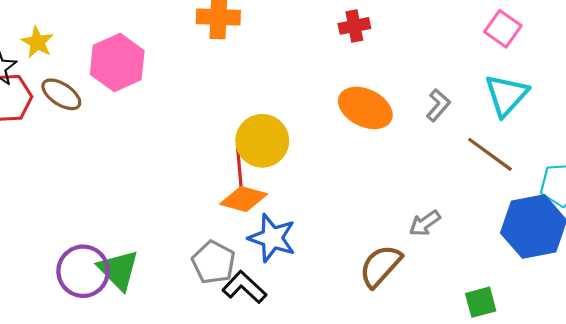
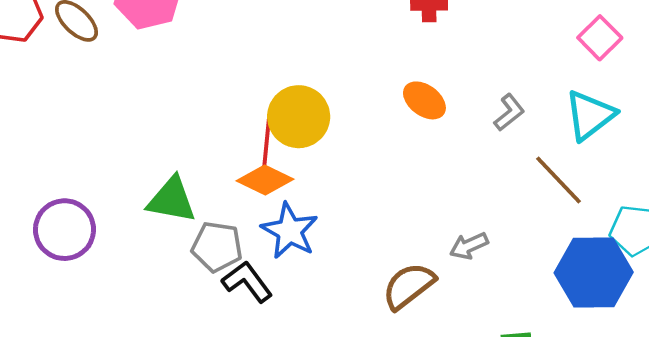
orange ellipse: (365, 108) -> (424, 100), size x0.7
gray pentagon: (214, 262) -> (217, 247), turned -30
green triangle: (118, 270) -> (172, 200), moved, turned -45

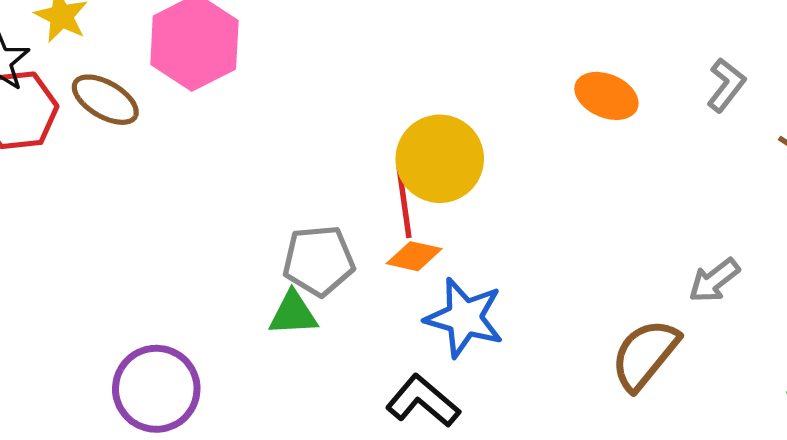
orange diamond: (265, 180) -> (414, 256), size x0.7
green triangle: (172, 200) -> (293, 314), size x0.7
gray pentagon: (217, 247) -> (319, 261), moved

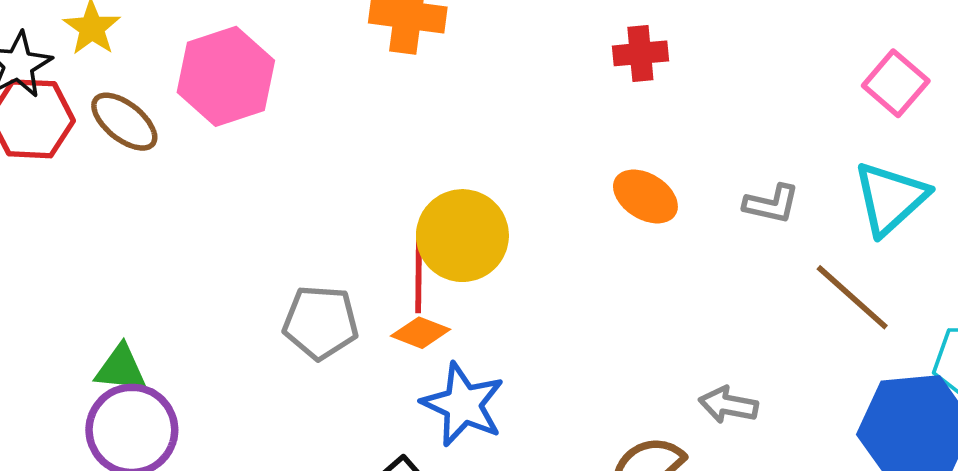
gray L-shape: (726, 85) -> (771, 204), turned 56
gray arrow: (714, 280) -> (728, 405), turned 40
green triangle: (293, 314) -> (121, 368), moved

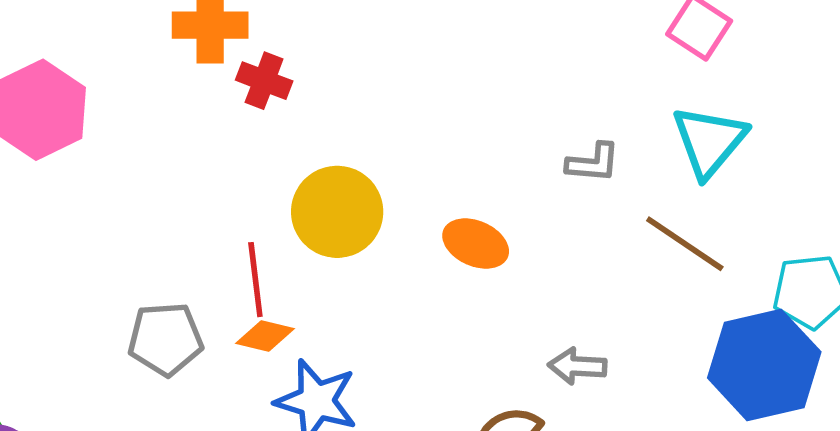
red cross: (640, 53) -> (264, 81), moved, turned 34
orange ellipse: (645, 196) -> (476, 244), moved
yellow circle: (462, 236) -> (337, 212), moved

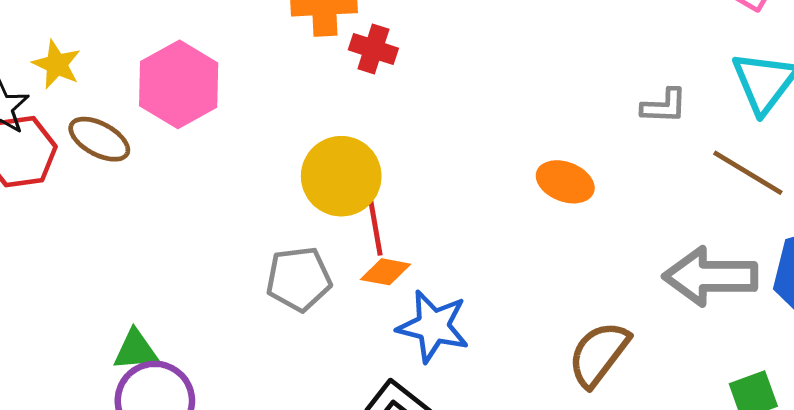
yellow circle: (337, 212) -> (341, 176), moved
gray arrow: (577, 366) -> (710, 276), moved, size x1.8

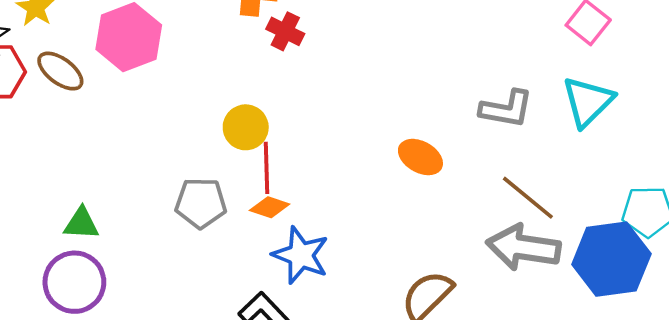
gray L-shape: (664, 106) -> (506, 109), size x1.4
brown line: (748, 173) -> (528, 198), moved
yellow circle: (341, 176) -> (246, 127), size x0.7
green triangle: (136, 350) -> (81, 224), moved

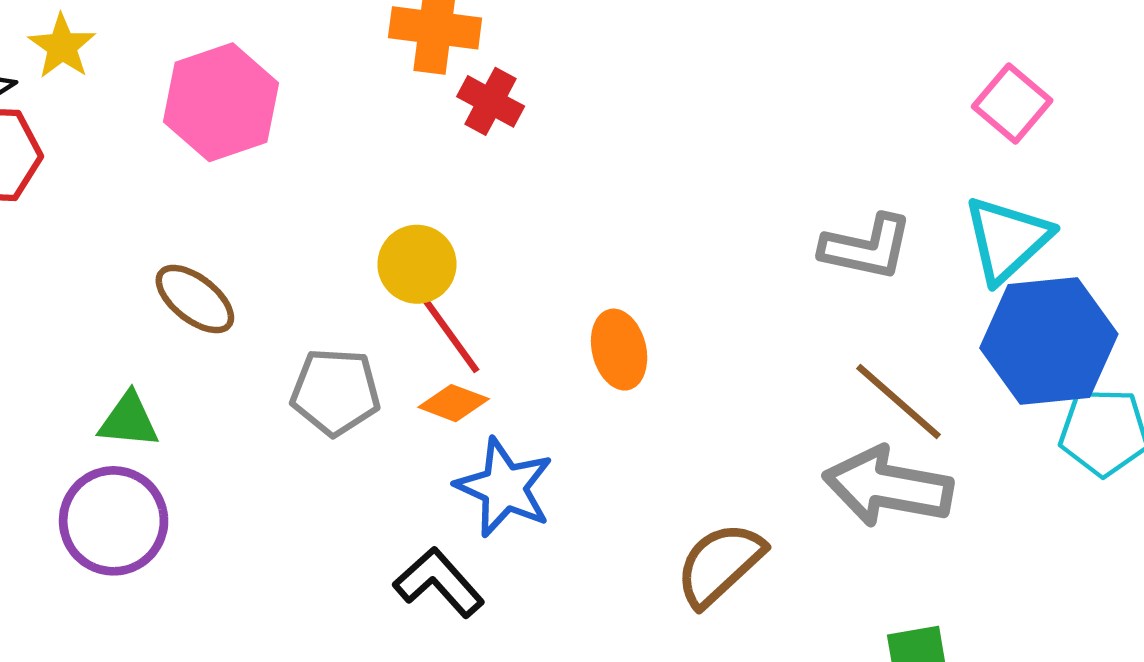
brown ellipse: (60, 71) -> (195, 299), moved
orange ellipse: (420, 157) -> (619, 350), moved, turned 45
red line: (267, 168) -> (451, 335), turned -36
blue hexagon: (611, 259) -> (1049, 341), moved

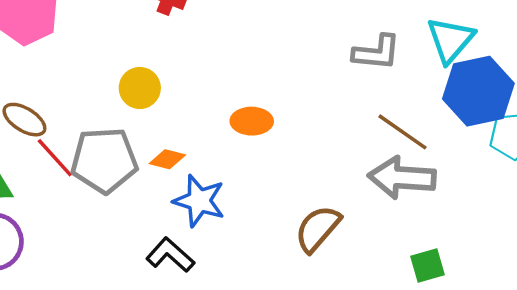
red line: (451, 335) -> (55, 158), moved
orange ellipse: (619, 350) -> (252, 121), turned -69
gray pentagon: (335, 392) -> (104, 160), size x1.4

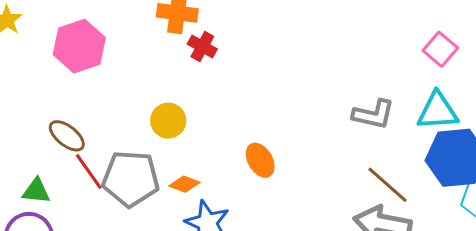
cyan triangle: (450, 40) -> (438, 111), turned 39
orange ellipse: (252, 121) -> (260, 160), turned 52

